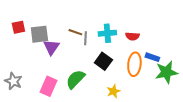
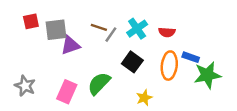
cyan cross: (107, 33) -> (137, 29), turned -30
gray line: (85, 38) -> (111, 35), turned 32
purple triangle: (51, 47) -> (70, 45), turned 36

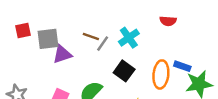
red semicircle: (167, 32) -> (168, 21), moved

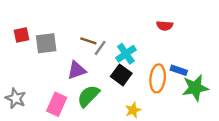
cyan cross: (129, 38) -> (126, 54), moved
purple triangle: (62, 54) -> (77, 70), moved

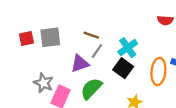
red square: (21, 35) -> (26, 39), moved
gray line: (100, 48) -> (97, 51), moved
gray star: (16, 98) -> (44, 83), moved

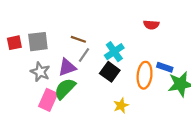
gray star: (44, 83) -> (40, 72), moved
green semicircle: (91, 89) -> (65, 89), moved

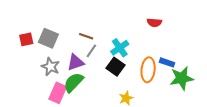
gray square: (38, 42) -> (48, 38), turned 30

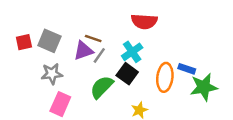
red semicircle: (154, 23) -> (144, 21), moved, size x1.5
purple triangle: (76, 62) -> (83, 51), moved
gray star: (50, 67) -> (52, 74), turned -30
green semicircle: (74, 82) -> (102, 87), moved

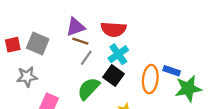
red semicircle: (144, 21) -> (114, 29), moved
purple triangle: (83, 51) -> (76, 27), moved
gray star: (52, 74) -> (27, 77), moved

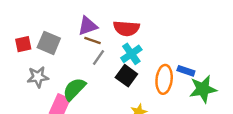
green semicircle: (89, 89) -> (74, 89), moved

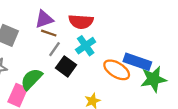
blue rectangle: (186, 71) -> (137, 62), size x1.6
black square: (126, 76) -> (66, 66), moved
orange ellipse: (164, 79) -> (117, 70), turned -65

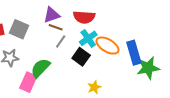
blue rectangle: (137, 62) -> (134, 53), turned 55
black square: (66, 66) -> (81, 57), moved
orange ellipse: (117, 70) -> (107, 46), moved

